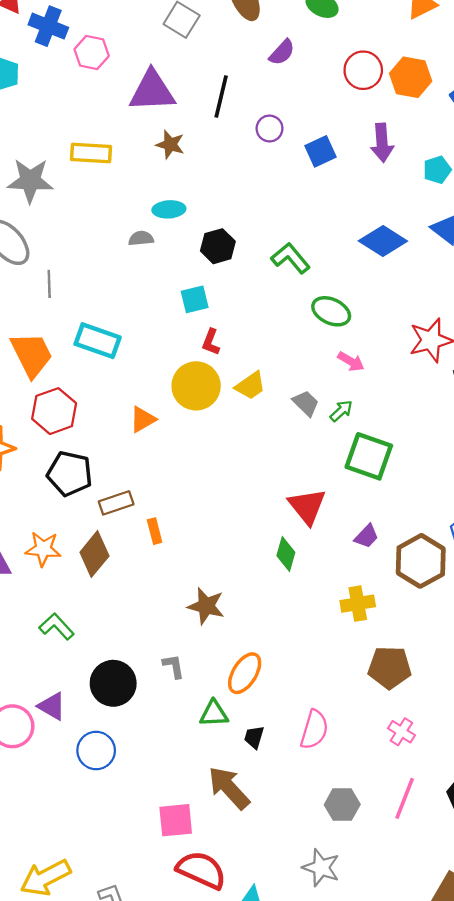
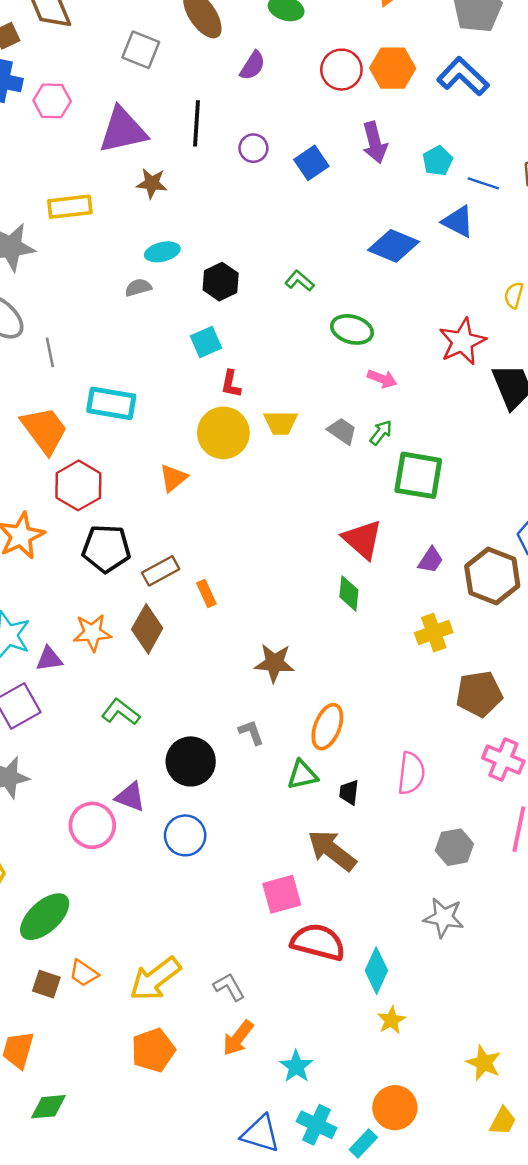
green L-shape: (291, 258) -> (299, 281), size x0.7
yellow trapezoid: (250, 386) -> (281, 423), turned 44
pink cross: (401, 732) -> (503, 760), size x1.4

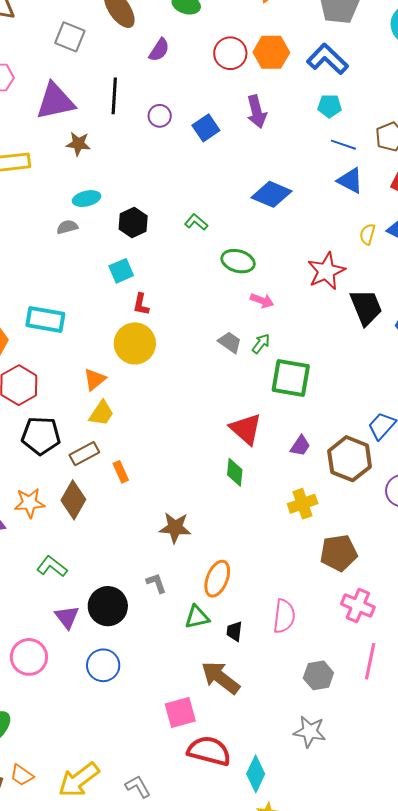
cyan pentagon: (438, 161) -> (330, 106), moved, turned 30
blue triangle: (458, 222) -> (350, 181), moved
yellow trapezoid: (281, 423) -> (101, 413), moved, turned -56
purple triangle: (130, 797) -> (67, 617), moved, turned 32

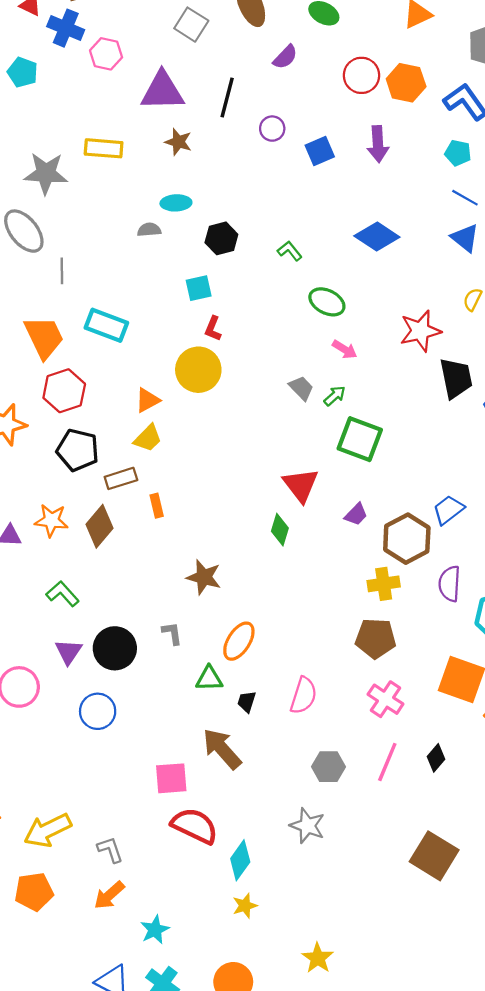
yellow cross: (303, 504) -> (384, 584), moved

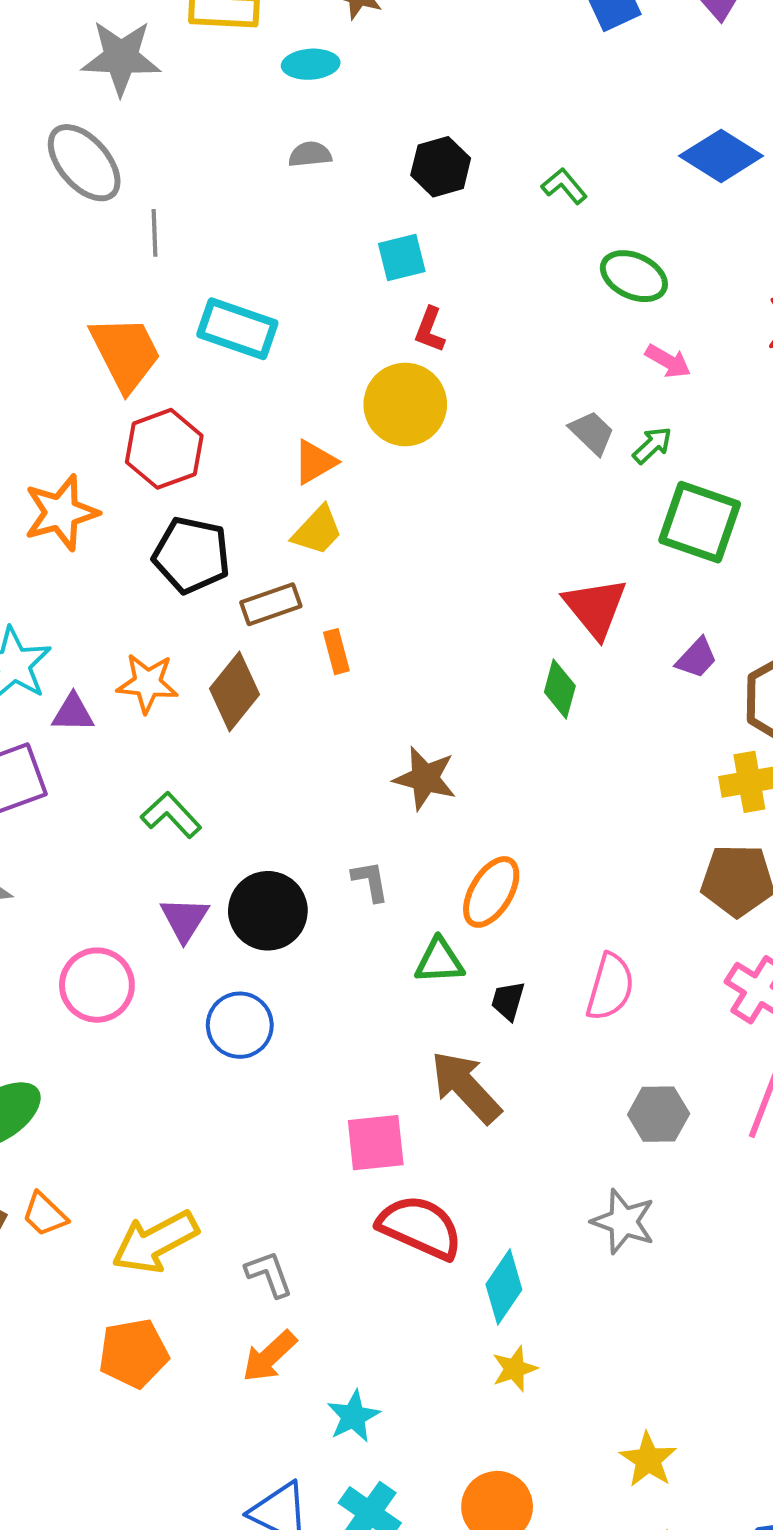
cyan ellipse: (176, 203) -> (311, 64), moved

